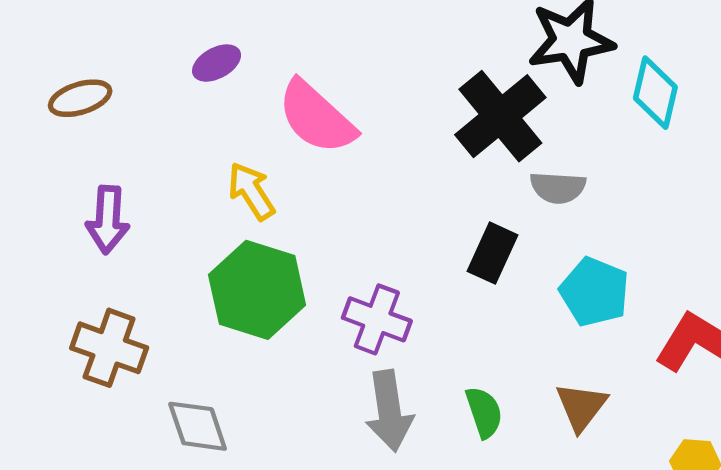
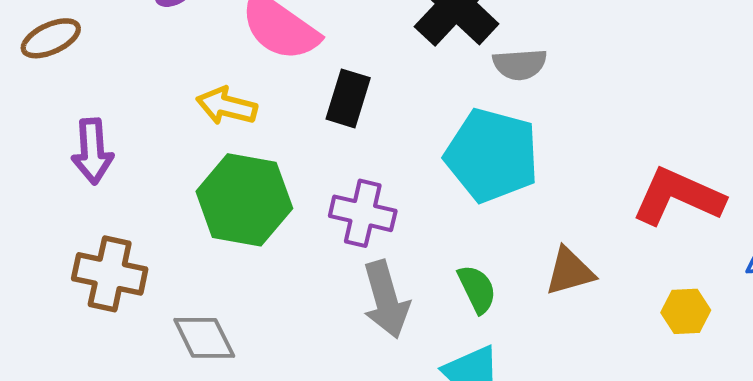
yellow arrow: (251, 191) -> (227, 106), turned -36
black rectangle: (492, 253) -> (348, 98), moved
cyan pentagon: (594, 292) -> (492, 155), moved, size x1.4
brown triangle: (581, 407) -> (570, 271), turned 44

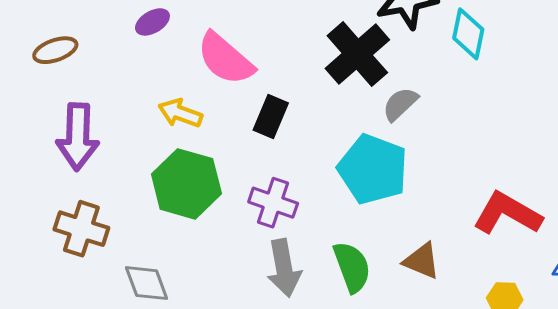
gray semicircle: (520, 64) -> (400, 104), turned 135
purple arrow: (92, 151) -> (78, 137), size x1.4
brown triangle: (570, 271) -> (422, 261), turned 33
green semicircle: (477, 289) -> (352, 267), size x1.4

